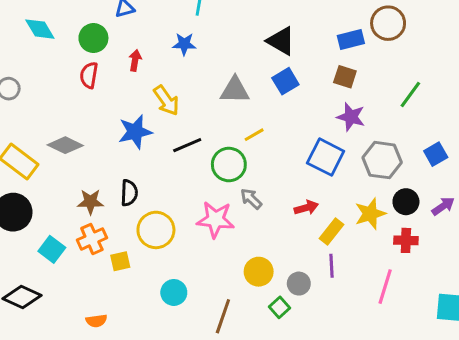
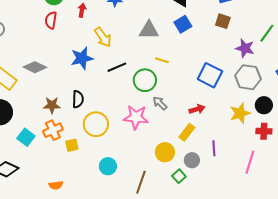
purple star: (351, 117) -> (245, 48), moved
yellow line: (254, 135) -> (162, 60), turned 48
yellow rectangle: (332, 231) -> (187, 132), moved

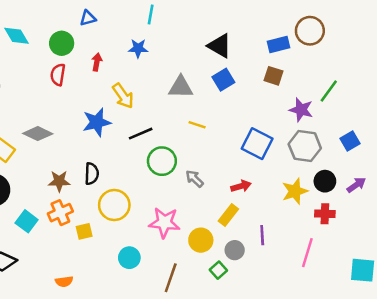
green circle: (145, 80) -> (162, 161), moved
pink star: (136, 117) -> (164, 223), moved

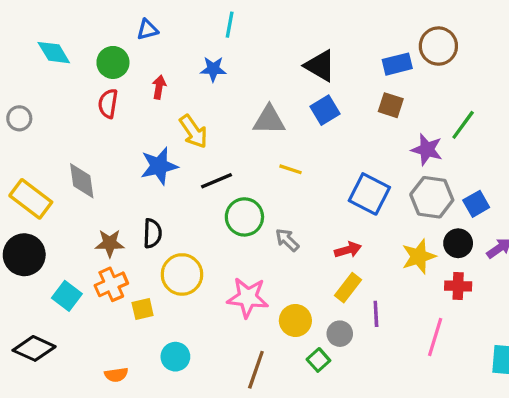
gray diamond: (38, 134) -> (82, 181), turned 56
blue square: (350, 141) -> (476, 204), moved
yellow rectangle: (228, 215) -> (348, 288), moved
cyan circle: (129, 258) -> (175, 357), moved

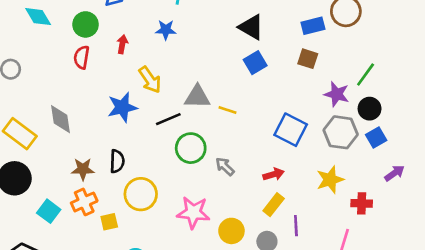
gray triangle: (269, 120) -> (197, 97), moved
black circle: (458, 243) -> (370, 109), moved

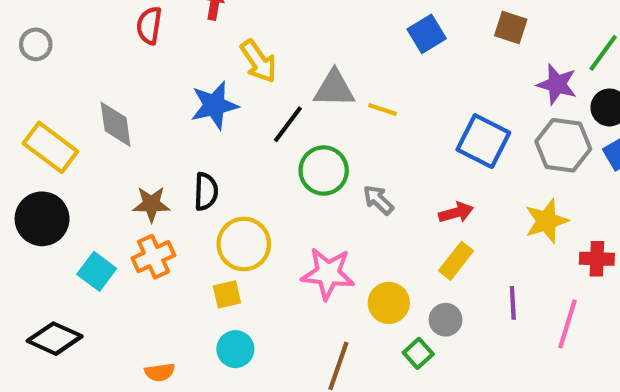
black line: (168, 119) -> (288, 124), turned -30
yellow square: (109, 222) -> (227, 294), moved
purple line: (296, 226) -> (513, 303), moved

